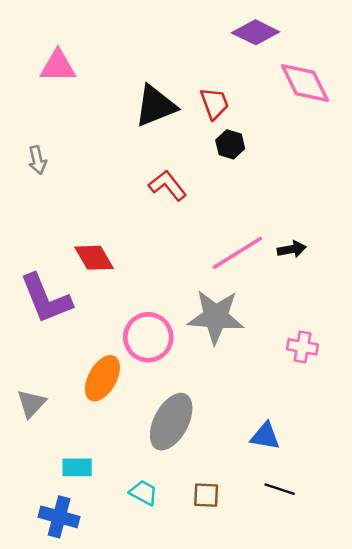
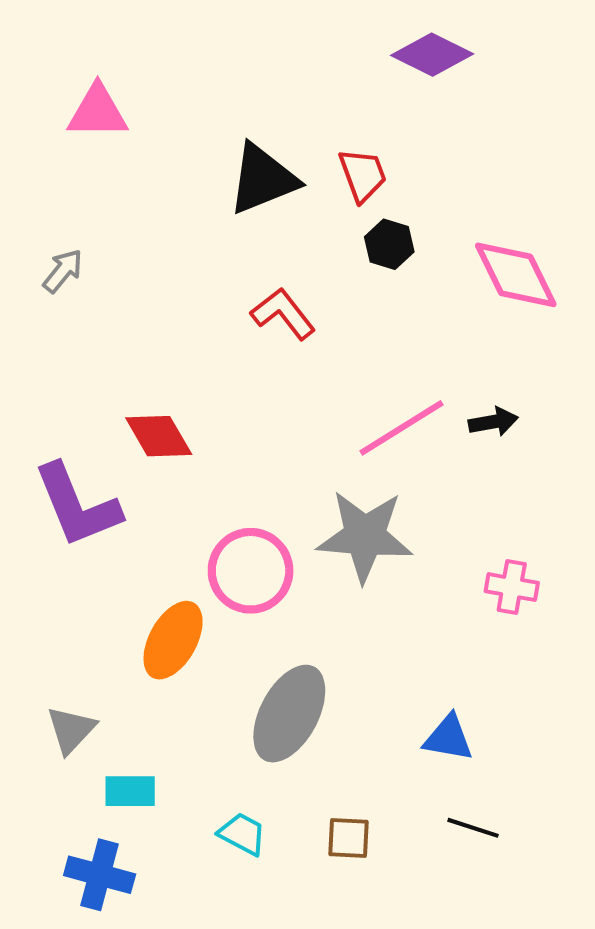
pink diamond: (305, 83) -> (516, 275), moved
gray arrow: (37, 160) -> (63, 271), turned -128
gray triangle: (31, 404) -> (71, 730), moved

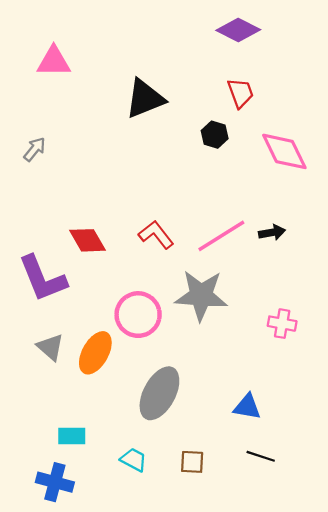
red trapezoid: (363, 175) -> (240, 93), moved
red L-shape: (283, 314) -> (156, 235), moved
gray triangle: (71, 730) -> (50, 347), moved, turned -32

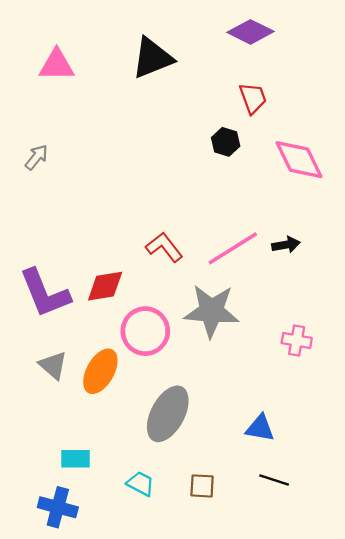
black triangle: (145, 99) -> (152, 58), moved
red diamond: (87, 240) -> (105, 286), moved, turned -69

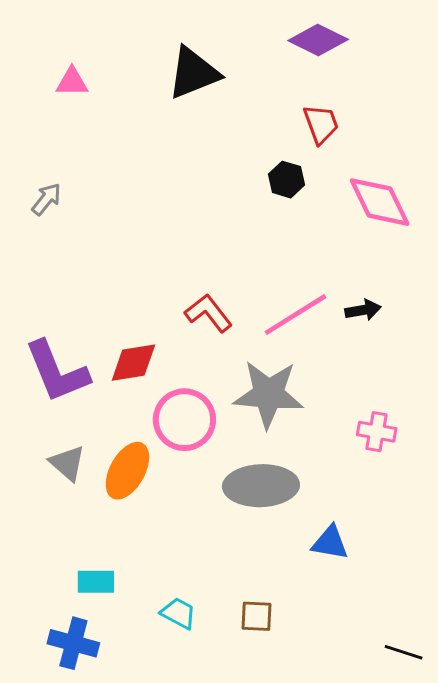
pink triangle: (57, 65) -> (72, 82), size x0.7
gray ellipse: (168, 414) -> (261, 486), moved, turned 60
black line: (274, 480) -> (404, 652), moved

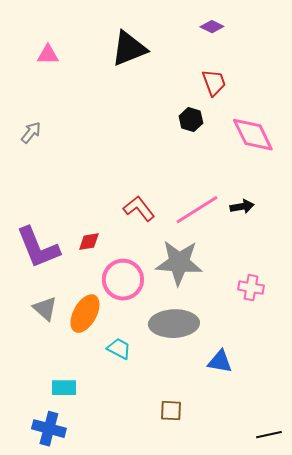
purple diamond: (318, 40) -> (212, 27), size x0.6
red diamond: (133, 363) -> (89, 242), size x0.7
cyan trapezoid: (178, 613) -> (119, 349), moved
black line: (404, 652) -> (269, 435), turned -30

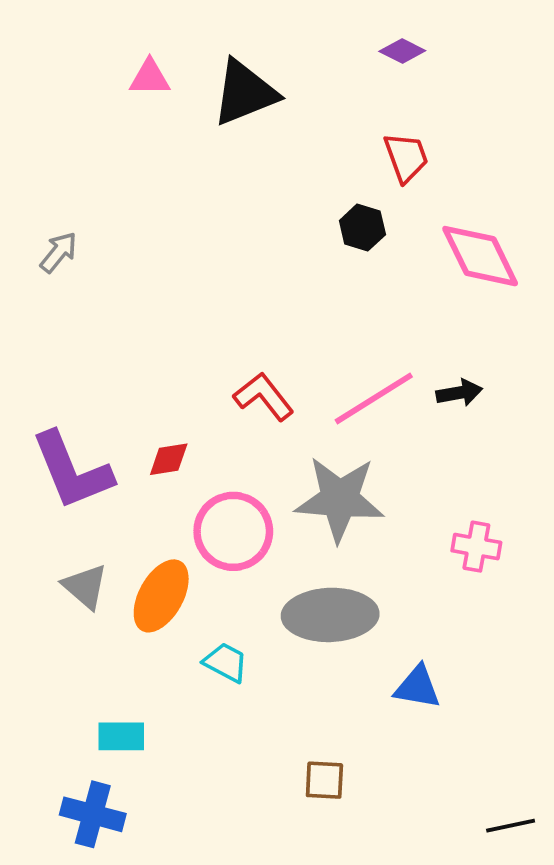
pink triangle: (48, 55) -> (150, 78), moved

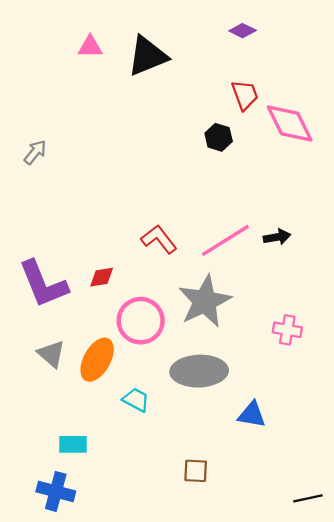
pink diamond: (480, 256) -> (290, 124), moved
gray star: (340, 499) -> (205, 301), turned -30

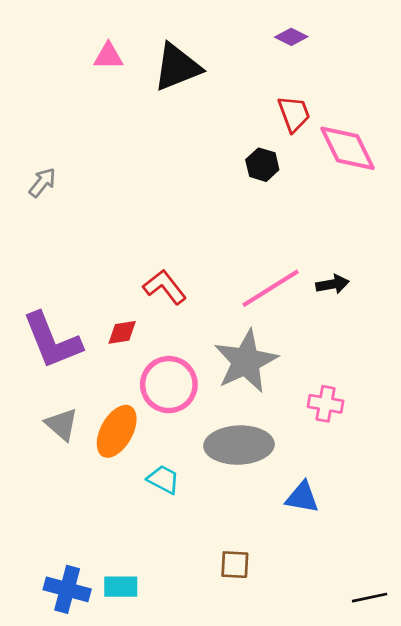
red L-shape: (159, 239) -> (165, 287), moved
pink cross: (287, 330) -> (326, 404), moved
cyan rectangle: (73, 444) -> (121, 587), moved

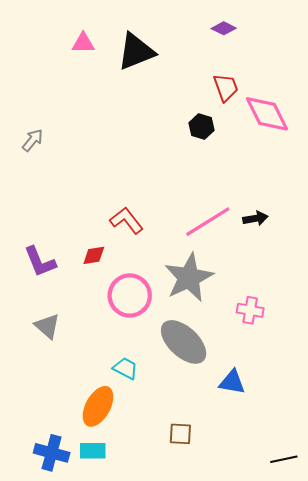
purple L-shape: (52, 341) -> (40, 262), size x0.7
orange ellipse: (117, 431) -> (98, 406), moved
gray ellipse: (239, 445) -> (184, 342), turned 45

